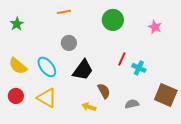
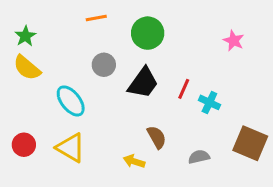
green circle: (113, 20) -> (148, 33), moved
yellow semicircle: (18, 66) -> (27, 68), moved
black trapezoid: (83, 70) -> (143, 83), moved

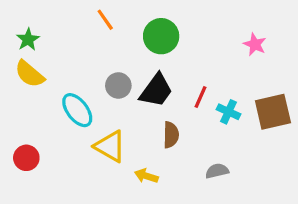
orange line: (96, 18) -> (105, 20), turned 65
gray circle: (104, 65) -> (118, 85), moved
brown semicircle: (157, 137) -> (171, 135), moved, turned 30
brown square: (250, 143) -> (273, 112), moved, turned -36
yellow triangle: (71, 148) -> (110, 146), moved

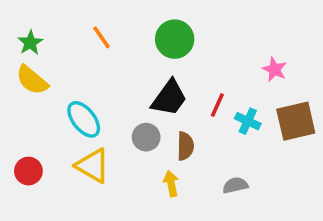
orange line: (105, 20) -> (102, 37), moved
pink star: (255, 44) -> (274, 69), moved
gray circle: (118, 85) -> (146, 137), moved
yellow triangle: (110, 146) -> (93, 166), moved
yellow arrow: (146, 176) -> (171, 184), moved, turned 60

